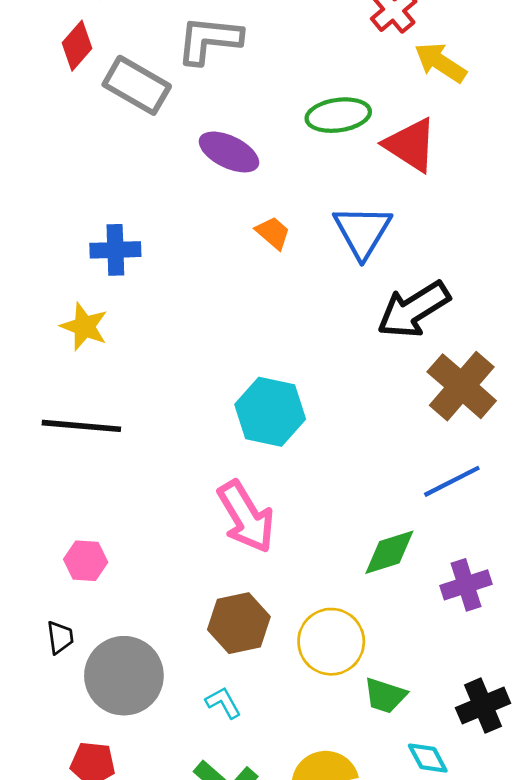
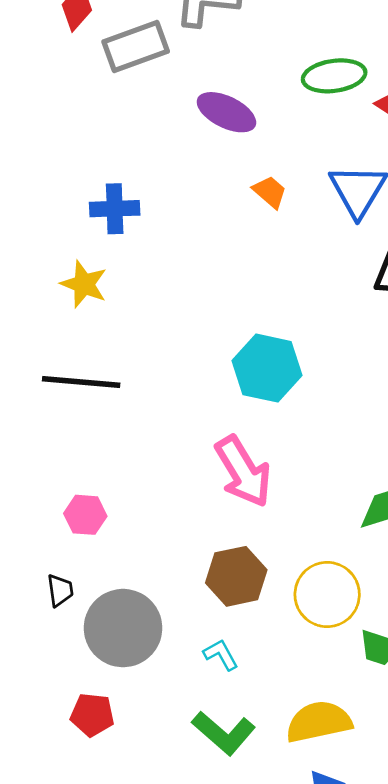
gray rectangle: (137, 85) -> (136, 46), turned -50

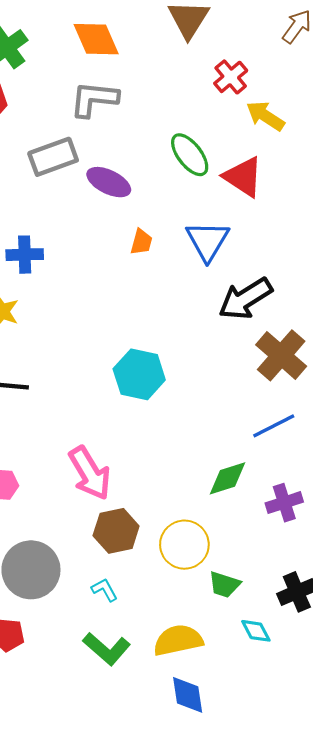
gray rectangle: (136, 46) -> (53, 157), moved
green ellipse: (334, 76) -> (190, 155), turned 60
orange trapezoid: (270, 192) -> (141, 242), turned 64
pink arrow: (243, 471) -> (90, 473), moved

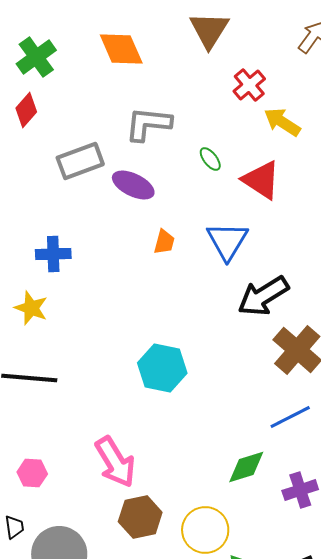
gray L-shape: (94, 99) -> (148, 124), moved
green ellipse: (190, 155) -> (210, 159), size x0.6

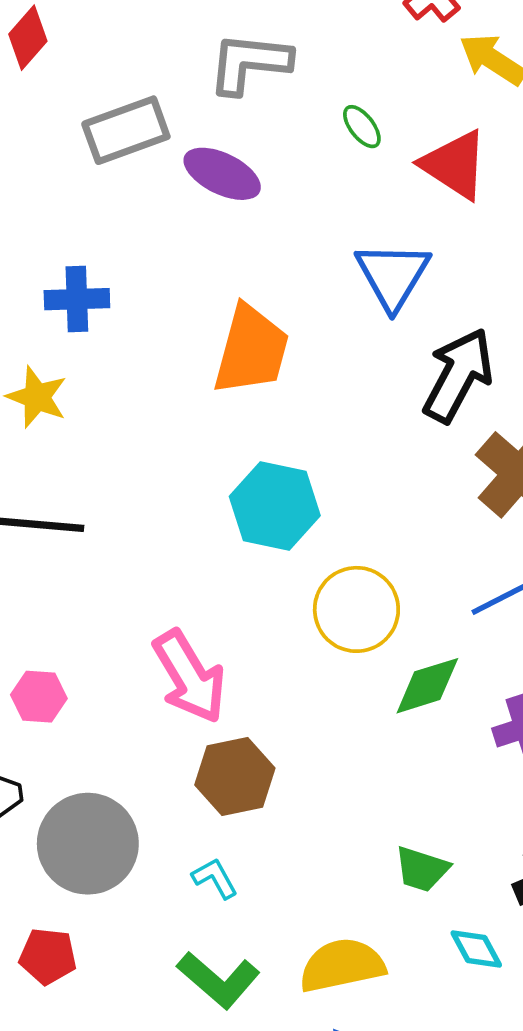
orange trapezoid: (164, 242) -> (251, 350), moved, size x2.0
black arrow: (263, 296) -> (458, 375), turned 150
yellow circle: (205, 530) -> (356, 609), moved

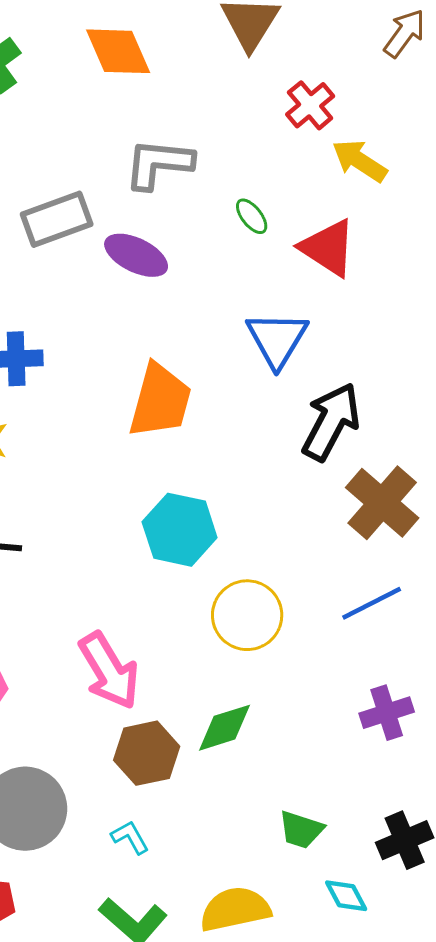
green diamond: (427, 686) -> (225, 728), moved

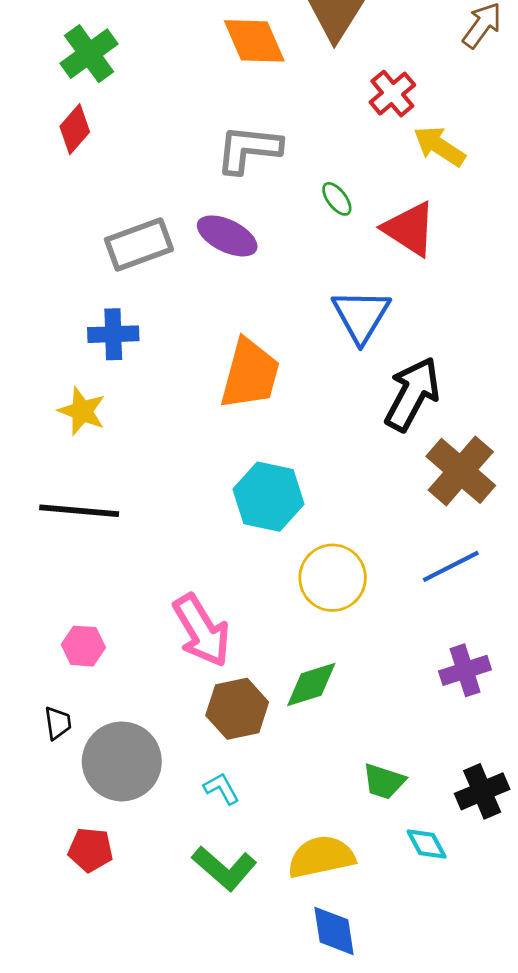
orange diamond: (118, 51) -> (254, 41), moved
gray rectangle: (57, 219) -> (139, 244), moved

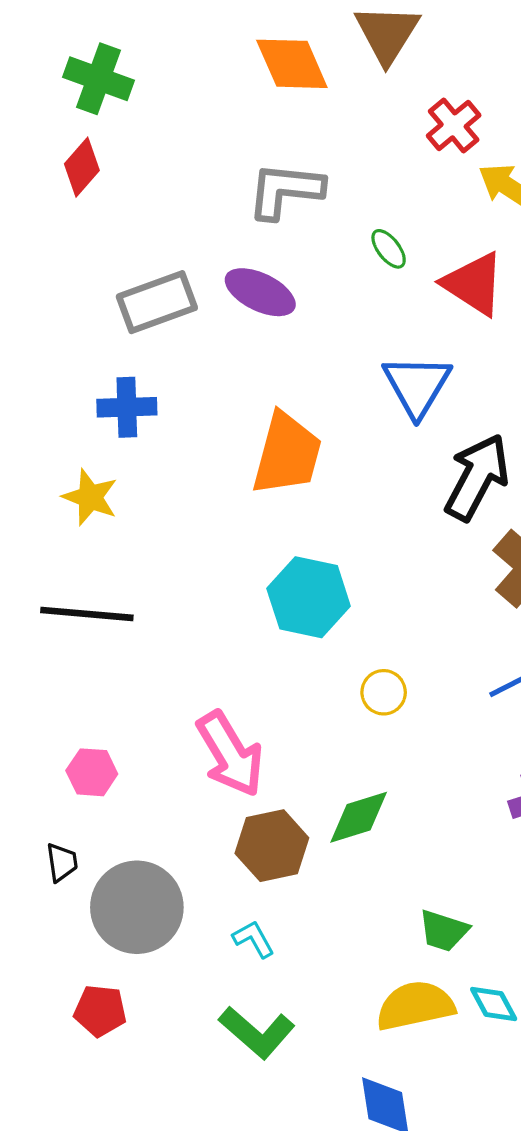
green cross: (89, 54) -> (99, 79), turned -34
yellow circle: (333, 578) -> (384, 692), size x0.6
yellow semicircle: (321, 857) -> (415, 1006), moved

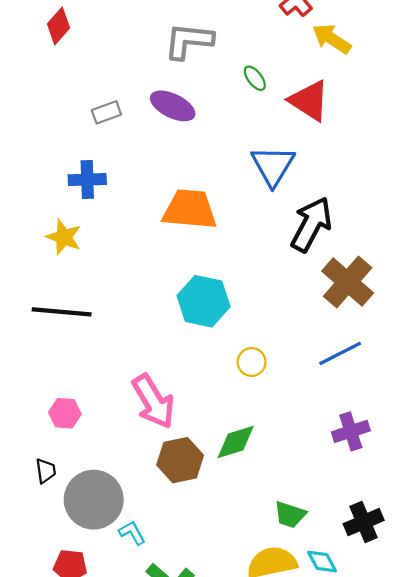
gray rectangle: (157, 302) -> (106, 112), size x0.6
orange trapezoid: (287, 454) -> (190, 209), turned -100
cyan L-shape: (254, 939) -> (132, 533), moved

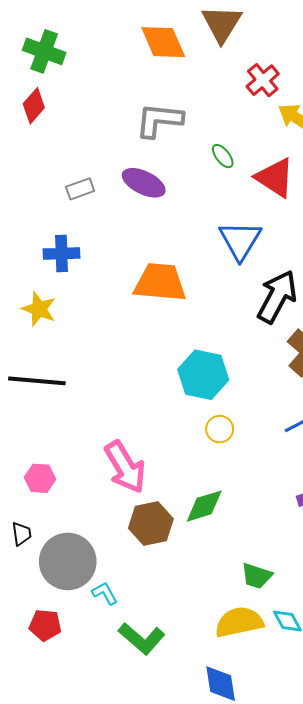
cyan hexagon: (204, 301) -> (203, 375), moved

